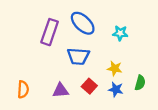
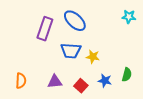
cyan star: (120, 33) -> (129, 17), moved
yellow star: (115, 68) -> (93, 57), moved
red square: (89, 86) -> (81, 86), moved

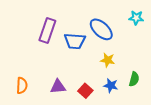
blue ellipse: (75, 21) -> (101, 29), moved
blue trapezoid: (71, 51) -> (75, 41), moved
yellow star: (93, 57) -> (108, 60), moved

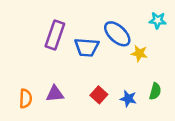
yellow star: (108, 60) -> (139, 53), moved
purple triangle: (58, 87) -> (55, 94), moved
red square: (85, 91) -> (99, 95), moved

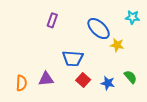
purple rectangle: (55, 35) -> (52, 20), moved, size x0.6
blue trapezoid: (87, 47) -> (73, 58), moved
green semicircle: (155, 91) -> (130, 77), turned -56

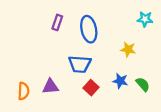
blue ellipse: (99, 29) -> (89, 29), moved, turned 35
blue star: (108, 83) -> (120, 81), moved

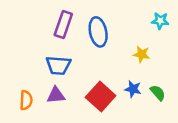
purple rectangle: (57, 22) -> (63, 24), size x1.5
blue trapezoid: (80, 64) -> (58, 65), moved
red square: (91, 88) -> (101, 96), size x1.6

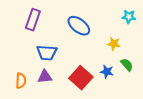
purple rectangle: (63, 24) -> (33, 20), moved
blue ellipse: (98, 32) -> (79, 26), turned -40
green semicircle: (158, 93) -> (127, 65), moved

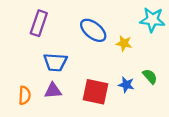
cyan star: (129, 17) -> (152, 20), size x1.5
yellow star: (114, 44) -> (124, 43), moved
red square: (81, 78) -> (96, 92), turned -30

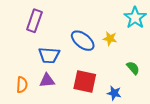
cyan star: (152, 20) -> (135, 18), turned 30
blue ellipse: (93, 30) -> (83, 41), moved
blue star: (126, 85) -> (114, 93), moved

